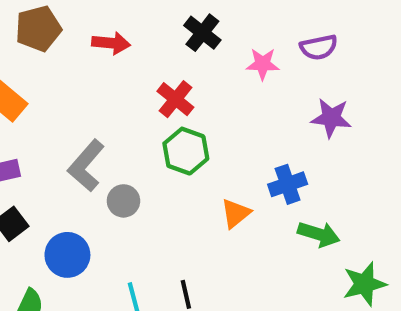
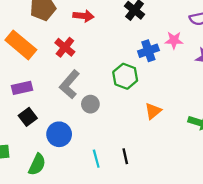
pink star: (263, 64) -> (174, 40), moved
red cross: (175, 99) -> (65, 47), moved
blue cross: (288, 184) -> (148, 51), moved

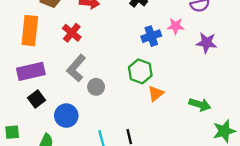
orange rectangle: (21, 45) -> (30, 31), turned 56
green hexagon: (125, 76) -> (140, 71), moved
purple rectangle: (22, 88) -> (31, 71), size x1.4

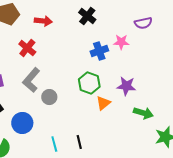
purple star: (206, 43) -> (126, 86), moved

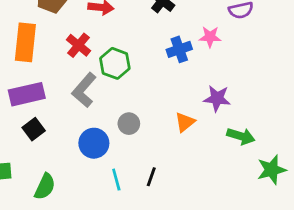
green hexagon: (89, 83) -> (115, 63), moved
gray circle: (49, 97) -> (129, 124), moved
blue circle: (22, 123) -> (94, 143), moved
black line: (79, 142) -> (151, 177), turned 32

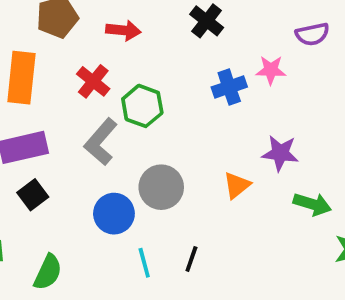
gray circle: (129, 124) -> (161, 187), size x1.5

